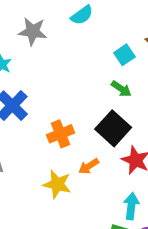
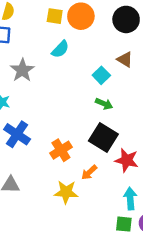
gray star: (33, 31) -> (22, 70), turned -30

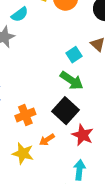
cyan semicircle: (60, 49) -> (20, 14), moved
green arrow: (104, 104) -> (72, 81), size x1.5

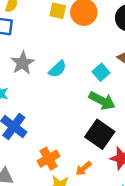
cyan semicircle: (20, 14) -> (57, 69), moved
orange cross: (25, 115) -> (49, 159), moved

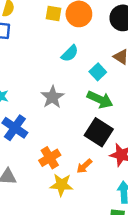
gray star: (23, 63) -> (53, 97), moved
cyan semicircle: (57, 69) -> (70, 53), moved

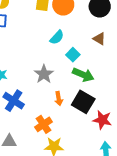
cyan square: (98, 72) -> (73, 55), moved
orange arrow: (84, 166) -> (59, 99), moved, turned -56

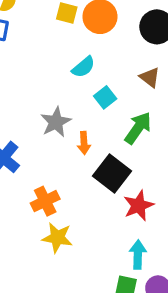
green arrow: (83, 75) -> (138, 128), moved, turned -85
orange arrow: (59, 99) -> (84, 143), moved
red star: (102, 120) -> (138, 206), turned 30

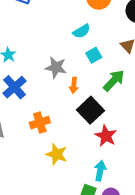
gray star: (56, 122) -> (56, 67), turned 30
red star: (138, 206) -> (106, 136), turned -30
yellow star: (57, 238) -> (57, 154), moved

